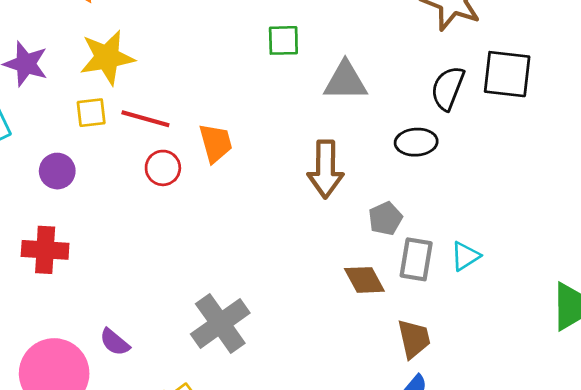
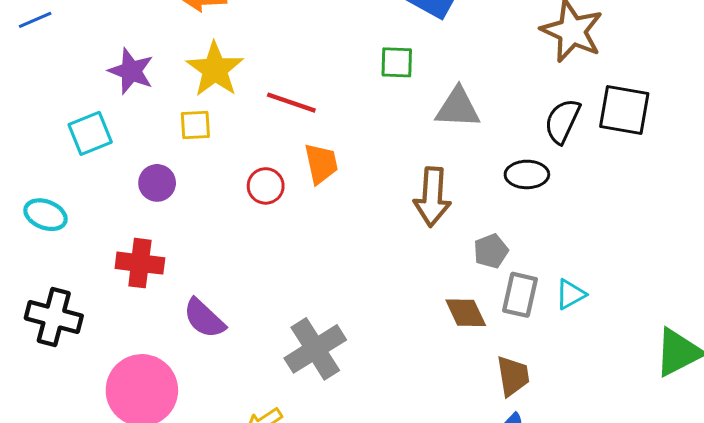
yellow star: (107, 57) -> (215, 69), turned -30
red line: (145, 119) -> (291, 103), moved
purple semicircle: (115, 342) -> (204, 318), moved, size x1.4

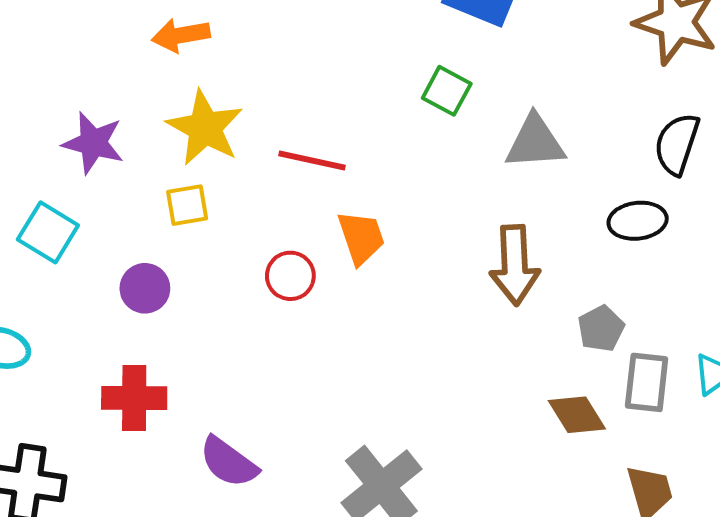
green square: (397, 62) -> (447, 91), turned 33
cyan square: (90, 133) -> (48, 232), turned -30

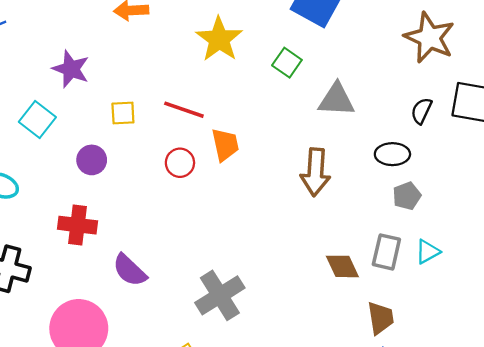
yellow star: (205, 128) -> (219, 39), moved
black semicircle: (677, 144) -> (421, 111), size x0.7
red line: (312, 161) -> (184, 110), moved
gray pentagon: (601, 329) -> (407, 196), moved

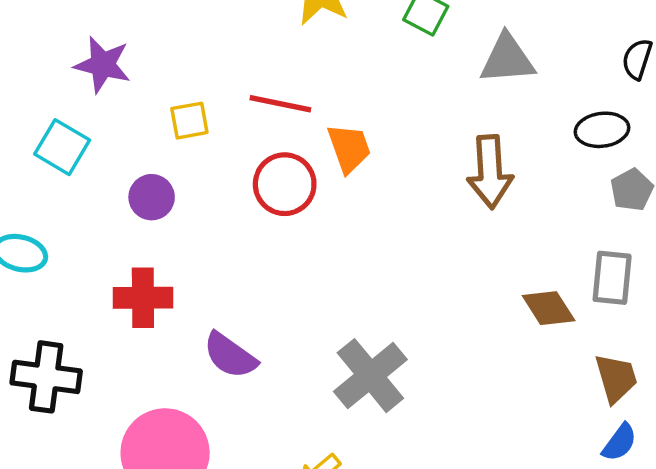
red circle: (180, 163) -> (285, 184), size x1.4

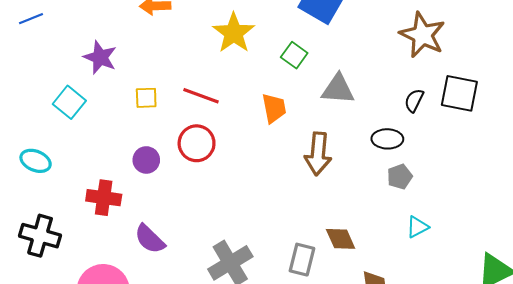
orange trapezoid: (349, 148) -> (274, 108), moved
purple circle: (152, 197) -> (146, 160), moved
gray rectangle: (612, 278) -> (302, 260), moved

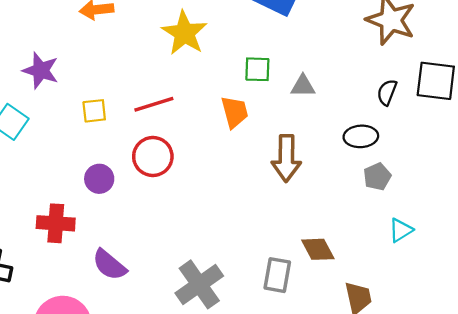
green square: (294, 55) -> (257, 69), moved, turned -30
gray triangle: (338, 89) -> (303, 86), size x0.7
red line: (201, 96) -> (154, 104), turned -33

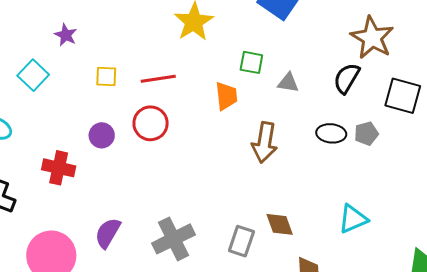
purple star: (41, 70) -> (66, 35), size x0.7
black semicircle: (387, 92) -> (347, 78), moved, size x1.4
gray pentagon: (377, 177) -> (366, 134), moved
cyan triangle: (401, 230) -> (353, 219), size x1.4
purple semicircle: (109, 265) -> (108, 233), moved, turned 72

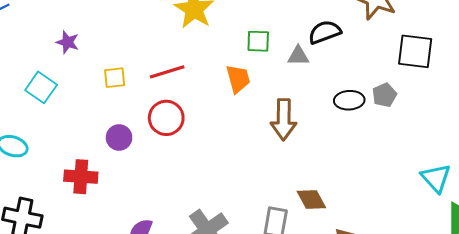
black semicircle: (347, 78) -> (325, 32), moved, turned 48
cyan triangle: (353, 219) -> (436, 178), moved, turned -40

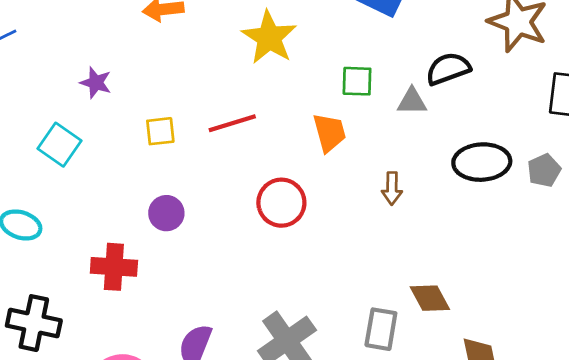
gray pentagon: (384, 95) -> (544, 170), moved
black ellipse: (349, 100) -> (482, 162), size x1.4
red circle: (166, 118) -> (281, 203), moved
brown arrow: (284, 119) -> (392, 188), size x0.6

